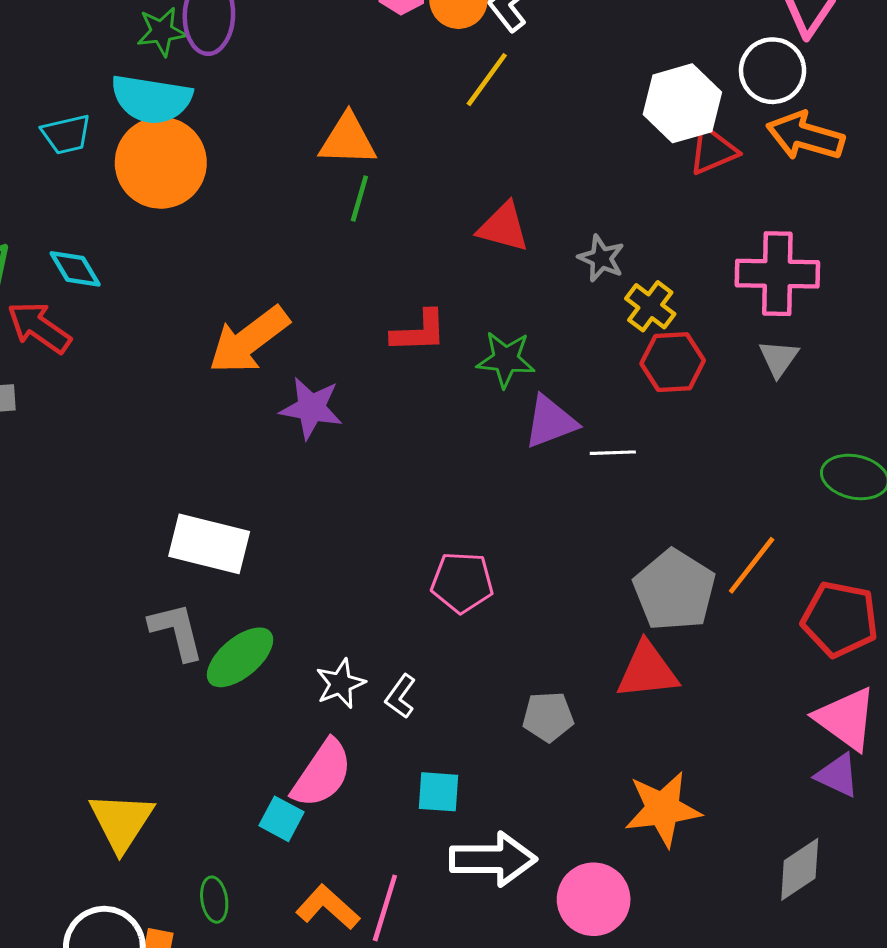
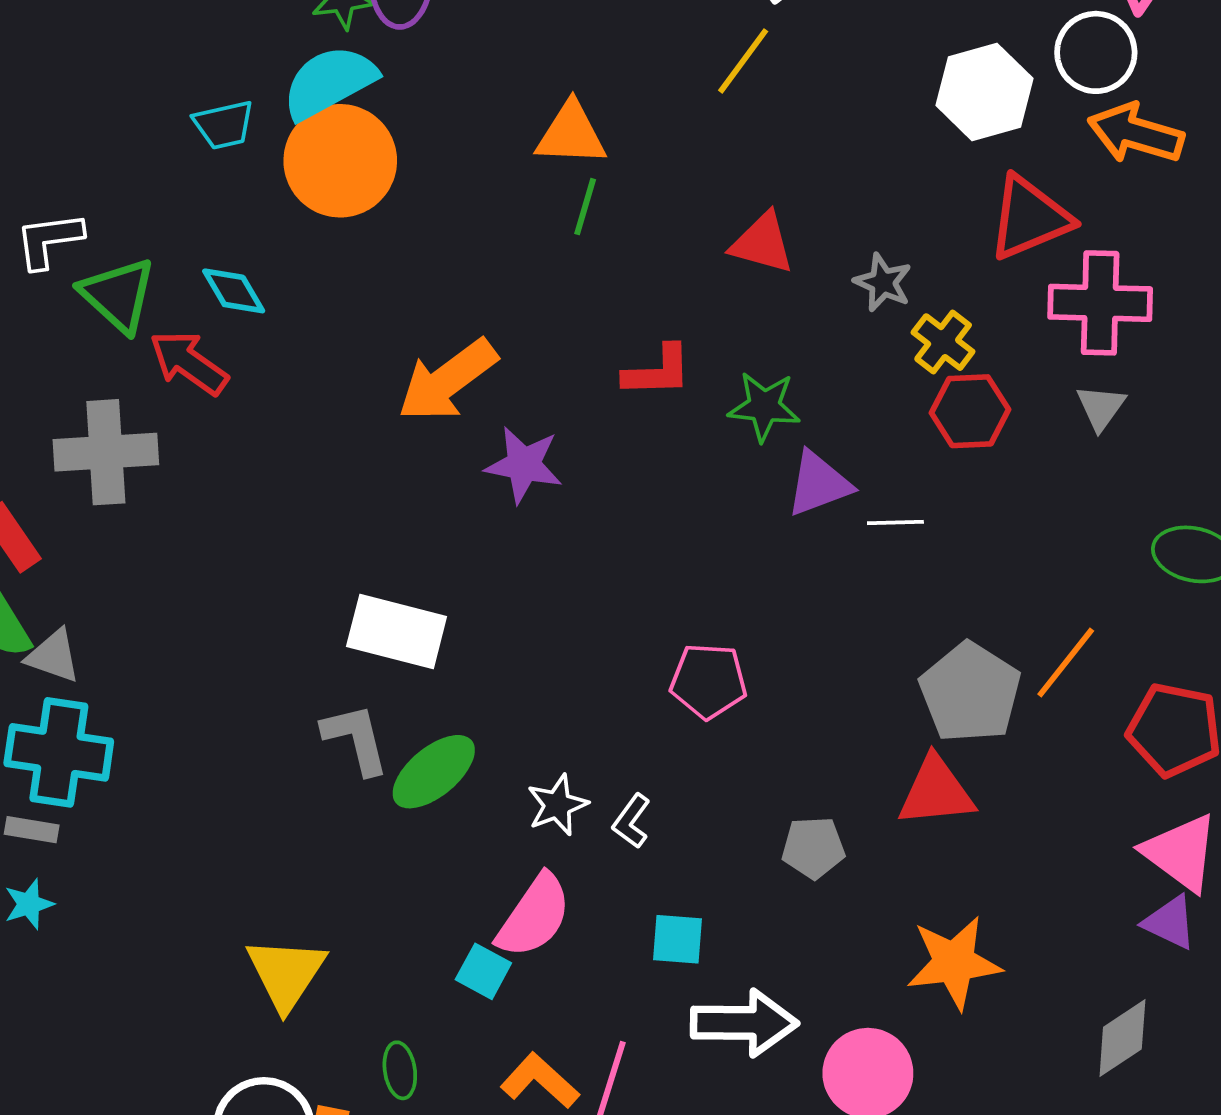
cyan semicircle: (151, 99) -> (329, 82), turned 142
red triangle: (713, 150) -> (1029, 218), moved, size x1.4

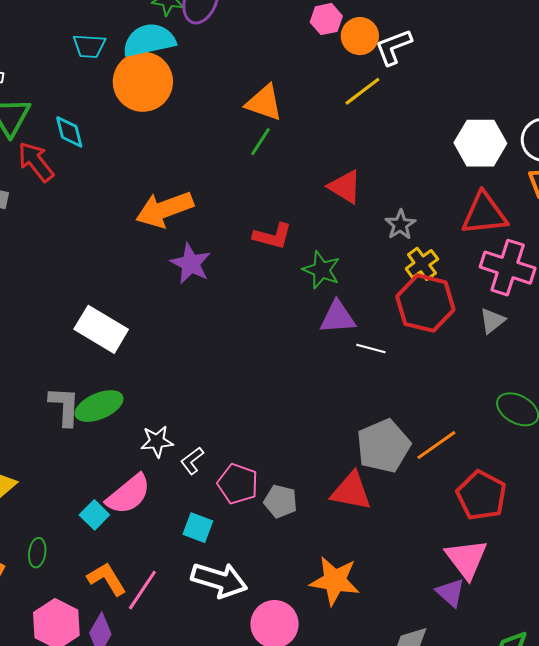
red hexagon: (970, 411) -> (425, 303), size x1.4
pink pentagon: (708, 681) -> (238, 484), moved
gray L-shape: (356, 739) -> (65, 406), moved

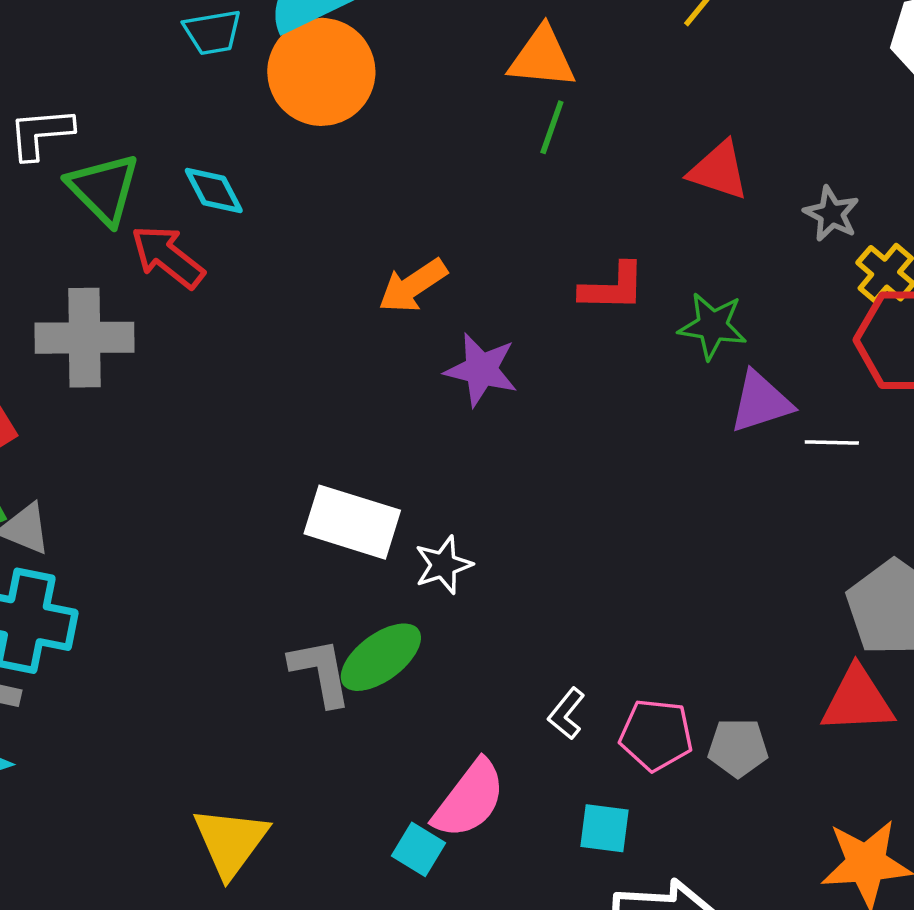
orange arrow: (164, 209) -> (413, 286), size x0.7
white star: (157, 441) -> (443, 565), moved

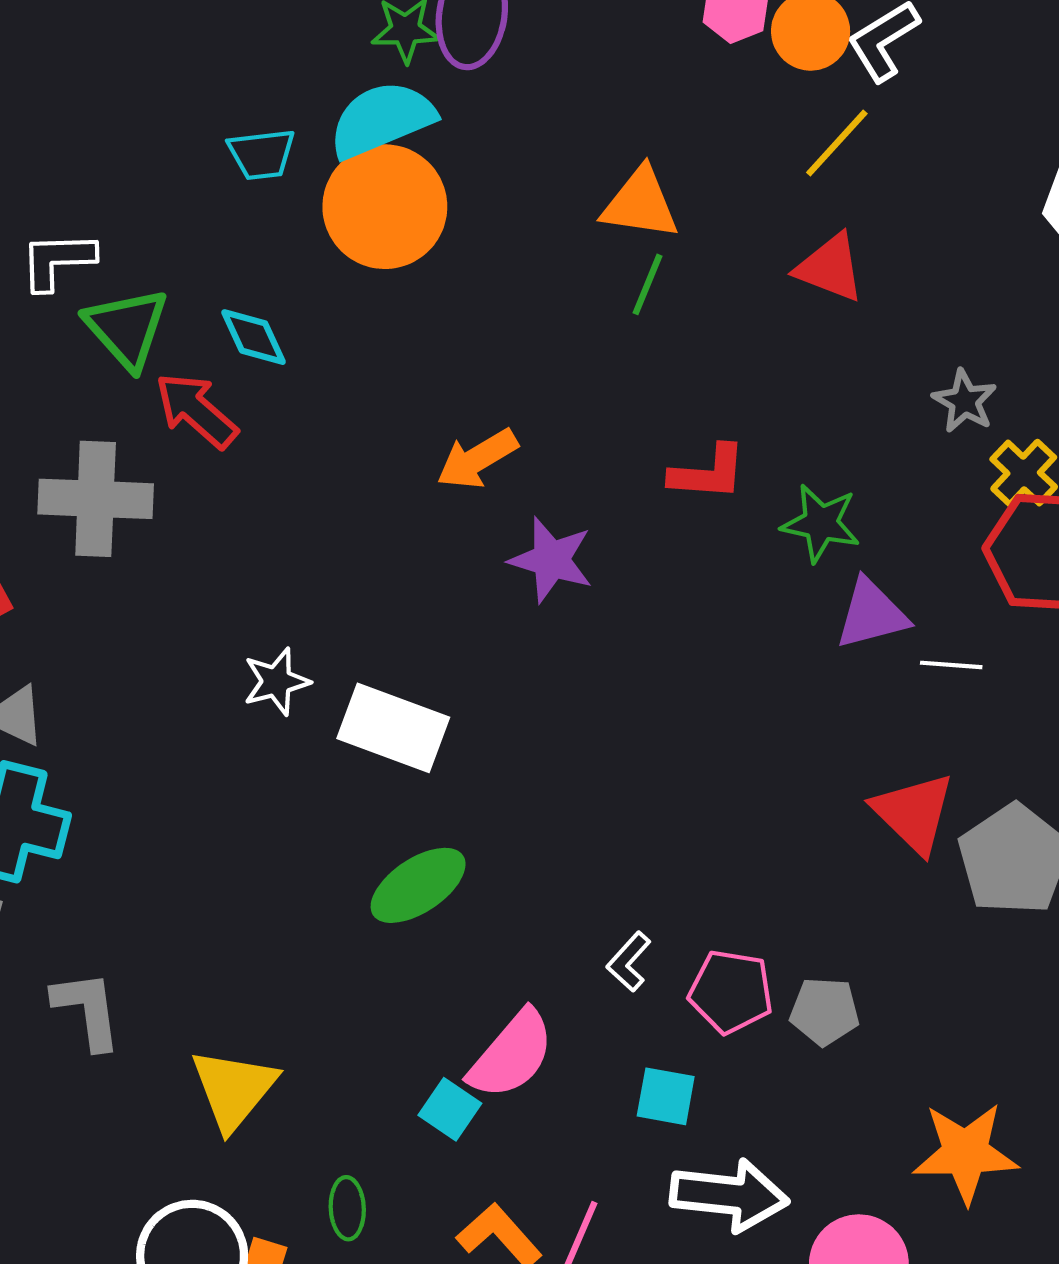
red triangle: (719, 171) -> (830, 268), moved
white star: (443, 565) -> (276, 682), moved
gray L-shape: (321, 672) -> (87, 1010), moved
red triangle: (857, 700) -> (914, 813), moved, turned 44

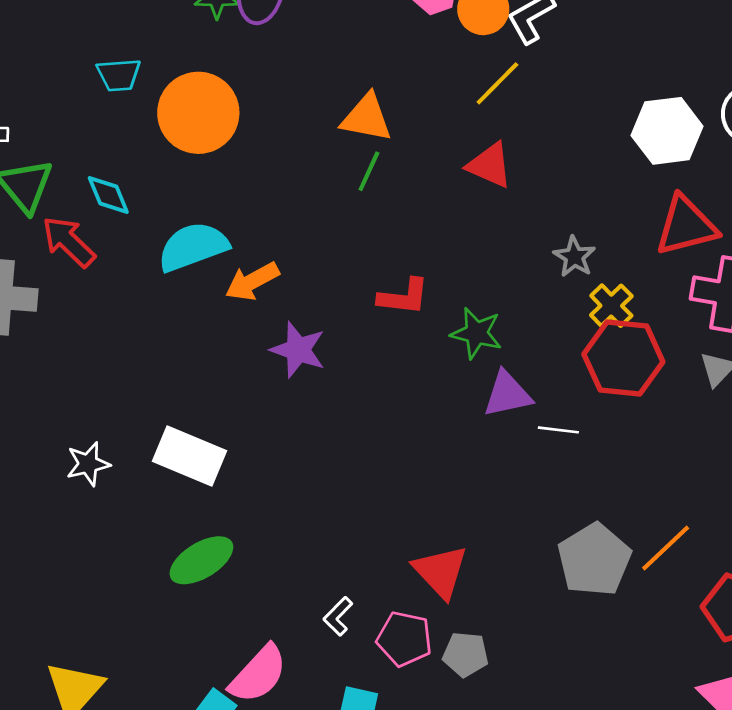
cyan semicircle: (382, 119) -> (193, 247), moved
white star: (276, 682) -> (88, 464), moved
red triangle: (914, 813) -> (441, 572), moved

